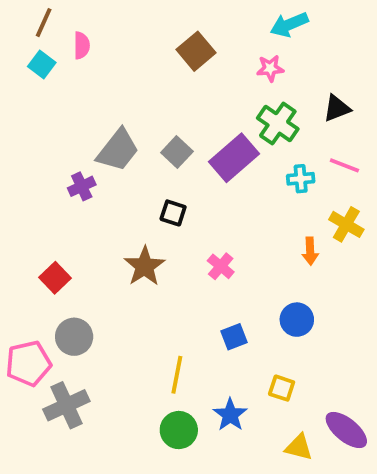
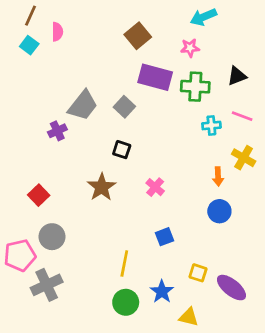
green cross: (278, 123) -> (195, 87), turned -32
purple rectangle: (234, 158) -> (155, 77), moved, turned 56
blue circle: (297, 320) -> (219, 211), moved
purple ellipse: (346, 430) -> (231, 288), moved
yellow triangle: (299, 447) -> (189, 317), moved

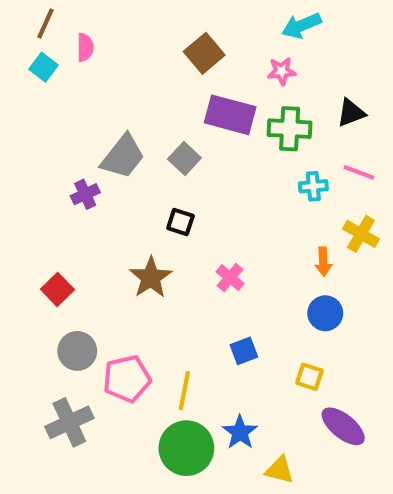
pink pentagon: (20, 255) -> (127, 379), moved
yellow square: (198, 273) -> (309, 377), moved
green circle: (126, 302) -> (186, 448), size x1.4

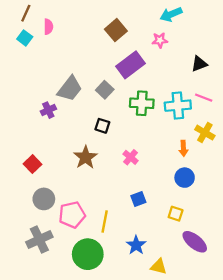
purple rectangle: (230, 115) -> (131, 65), turned -52
green cross: (290, 129) -> (142, 103), moved
cyan cross: (313, 186) -> (178, 106), size x1.6
green circle: (186, 448) -> (88, 254), moved

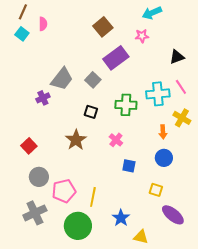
pink line: (204, 98) -> (181, 87), turned 35
green cross: (142, 103) -> (126, 105), moved
blue square: (138, 199) -> (129, 166), moved, turned 32

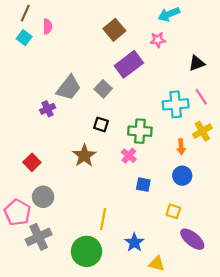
green cross: (126, 105) -> (140, 131), moved
yellow cross: (182, 118) -> (202, 131), turned 30
pink pentagon: (64, 191) -> (17, 212), moved, turned -30

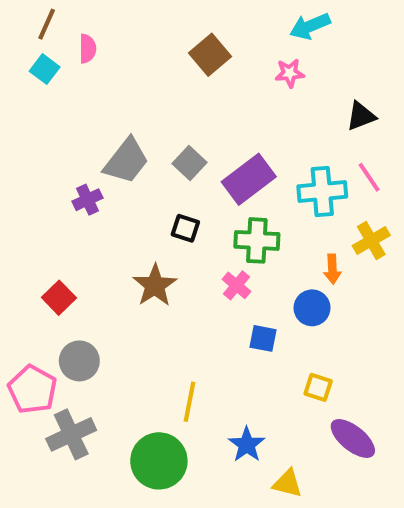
purple rectangle: (129, 64) -> (249, 179), moved
blue circle: (182, 176) -> (312, 308), moved

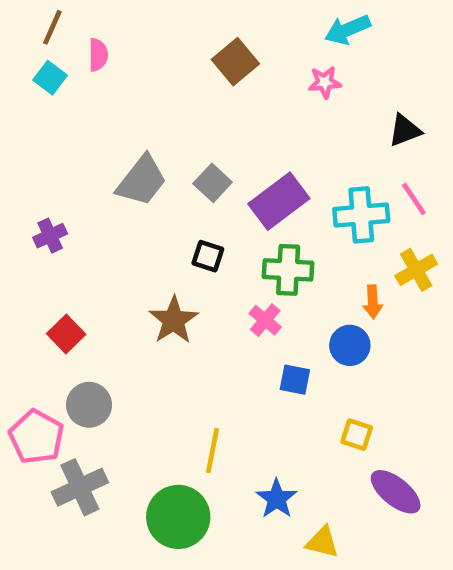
purple cross: (87, 200) -> (50, 236), moved

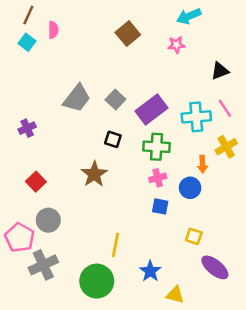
pink cross: (265, 320) -> (158, 178), moved, turned 35

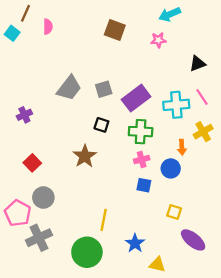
brown square: (128, 34) -> (115, 30), turned -30
cyan square: (27, 42) -> (12, 33), moved
gray square: (115, 100) -> (104, 89), turned 30

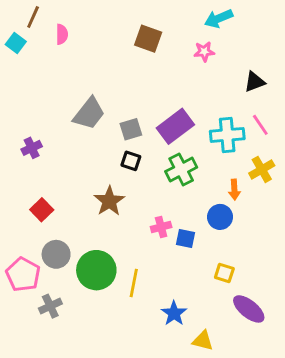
gray square: (104, 89) -> (131, 129), moved
green cross: (141, 132) -> (181, 169), turned -30
pink cross: (142, 160) -> (161, 227), moved
gray cross: (39, 238) -> (50, 306), size x0.7
green circle: (87, 252) -> (96, 270), moved

